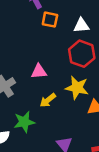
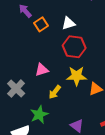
orange square: (50, 20) -> (41, 24), turned -32

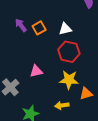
purple arrow: (25, 11) -> (21, 25), moved
yellow arrow: (55, 92) -> (62, 105), moved, turned 40

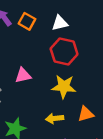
orange square: (39, 28) -> (27, 21), turned -32
orange triangle: (86, 94) -> (86, 114), moved

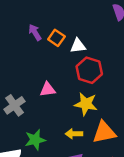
white triangle: (60, 23) -> (78, 46), moved
orange triangle: (86, 114) -> (104, 132), size x1.5

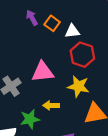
pink triangle: (48, 89) -> (43, 72), size x1.5
yellow arrow: (74, 134) -> (51, 105), moved

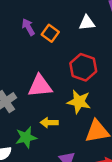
white triangle: (72, 31) -> (87, 23), moved

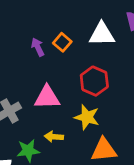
white triangle: (87, 23) -> (102, 34), size x1.5
purple arrow: (28, 27) -> (38, 47), moved

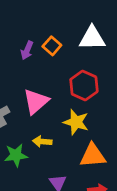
purple arrow: (38, 47) -> (27, 50), turned -132
pink triangle: (47, 97) -> (36, 101), turned -40

